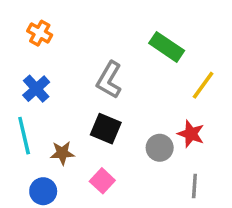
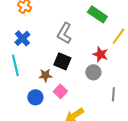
red star: (191, 134) -> (100, 54), moved
brown star: (62, 153) -> (45, 75), moved
blue circle: (43, 191) -> (35, 97), moved

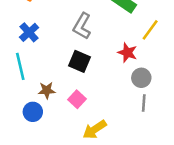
gray circle: (93, 72) -> (141, 78), moved
brown star: (45, 75) -> (47, 90), moved
blue circle: (35, 97) -> (33, 112), moved

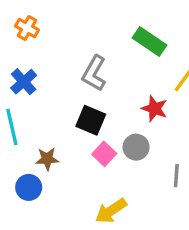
gray circle: (141, 78) -> (136, 147), moved
pink square: (77, 99) -> (104, 154), moved

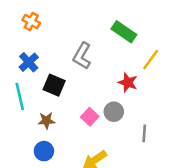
black square: (91, 120) -> (54, 85), moved
blue circle: (29, 187) -> (44, 151), moved

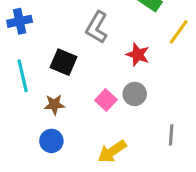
blue cross: (29, 62) -> (20, 21), moved, turned 30
red star: (128, 83) -> (138, 55), moved
gray line: (144, 133) -> (171, 135), moved

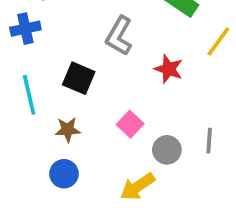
gray circle: (135, 94) -> (167, 150), moved
gray line: (171, 135) -> (209, 141), moved

